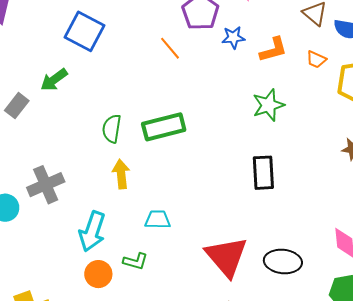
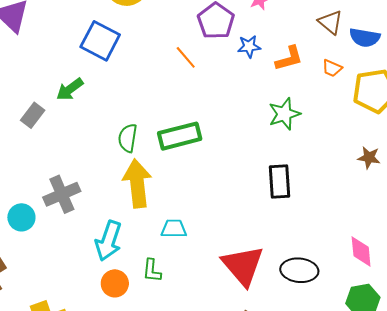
yellow arrow: (121, 174) -> (137, 183), size x1.6
green L-shape: (136, 261) -> (152, 271), turned 80

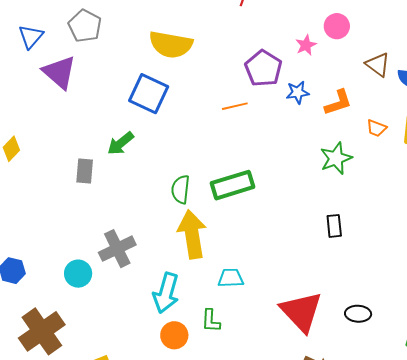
orange line: (186, 57) -> (235, 106), turned -60
orange trapezoid: (332, 68) -> (377, 128), moved
gray rectangle: (33, 115) -> (85, 171), turned -30
black rectangle: (279, 182) -> (334, 226), size x0.7
black ellipse: (299, 270) -> (358, 314), size x0.7

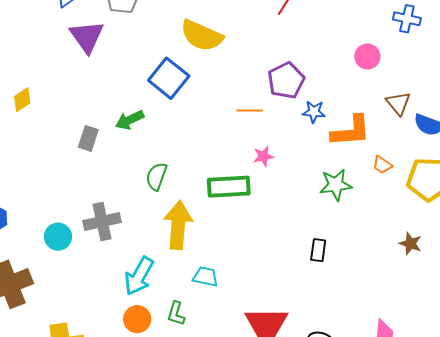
pink star: (306, 45) -> (263, 156), moved
orange L-shape: (338, 103) -> (351, 131), size x1.4
green semicircle: (181, 189) -> (156, 176), moved

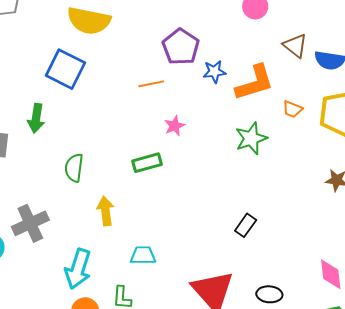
green arrow: (130, 120) -> (36, 118), turned -44
green rectangle: (229, 187) -> (147, 163), size x0.7
yellow arrow: (178, 225) -> (105, 211), size x0.6
black rectangle: (318, 250) -> (246, 225), moved, turned 40

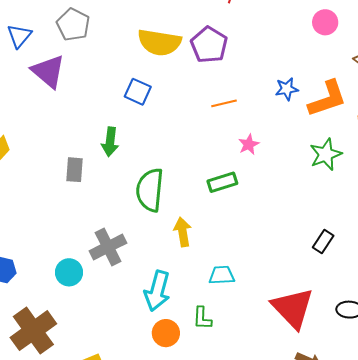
purple pentagon: (181, 47) -> (209, 45), moved
blue square: (65, 69) -> (138, 92), size x0.7
green semicircle: (74, 168) -> (150, 190), size x1.5

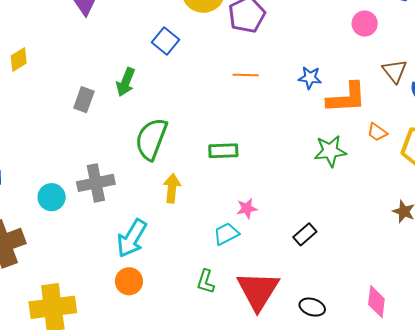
pink star: (249, 144) -> (247, 208), moved
cyan trapezoid: (222, 275) -> (226, 234), moved, turned -40
green L-shape: (202, 318) -> (206, 282), moved

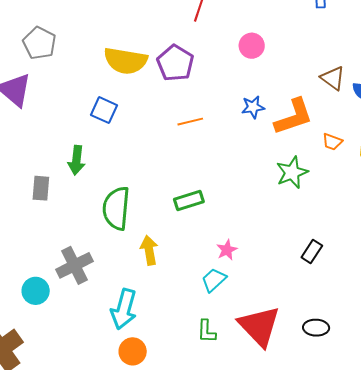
pink circle: (365, 24) -> (252, 46), moved
black rectangle: (305, 234) -> (312, 251), moved

